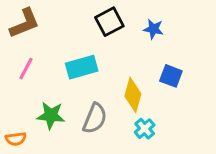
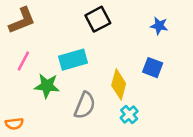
blue star: (153, 29) -> (159, 26), moved
green star: (51, 115) -> (47, 86), moved

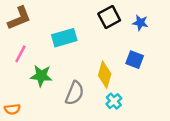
black square: (98, 19) -> (109, 17), moved
cyan rectangle: (73, 60) -> (64, 38), moved

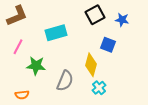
blue square: (135, 60) -> (108, 45), moved
orange semicircle: (12, 109) -> (22, 95), moved

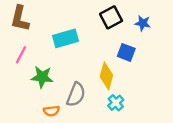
brown L-shape: (17, 16) -> (20, 19), turned 125
orange semicircle: (22, 95) -> (51, 111), moved

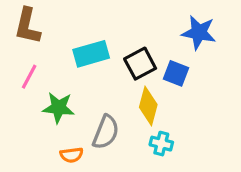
black square: (111, 17) -> (140, 64), moved
blue star: (143, 23) -> (199, 33), size x1.5
cyan cross: (116, 103) -> (161, 144), turned -35

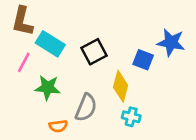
blue star: (199, 33) -> (171, 42), moved
cyan rectangle: (91, 54) -> (50, 44), moved, turned 48
black square: (140, 64) -> (94, 52), moved

